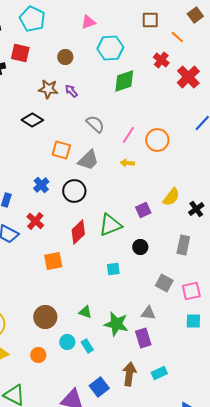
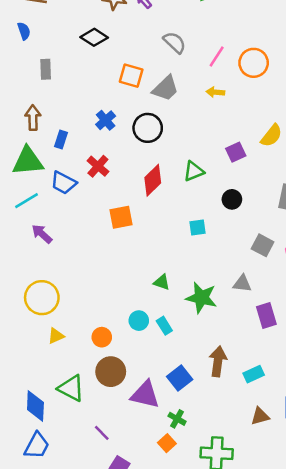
green triangle: (110, 225) -> (194, 171), size x0.7
brown circle: (45, 317) -> (111, 372), moved
purple rectangle: (143, 338) -> (266, 315), moved
cyan rectangle: (159, 373) -> (254, 374), moved

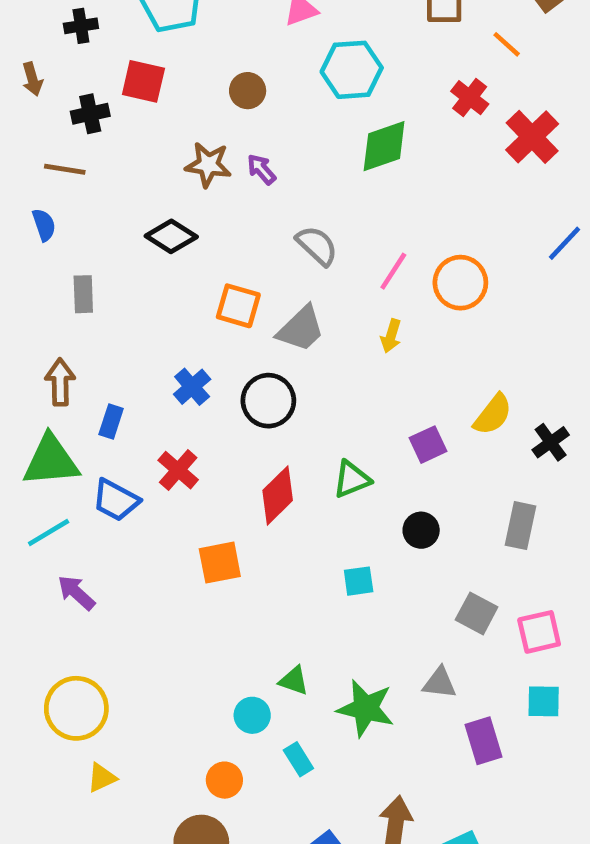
yellow arrow: (215, 92) -> (391, 336), turned -78
cyan circle: (139, 321) -> (252, 715), moved
orange circle: (102, 337) -> (224, 780), moved

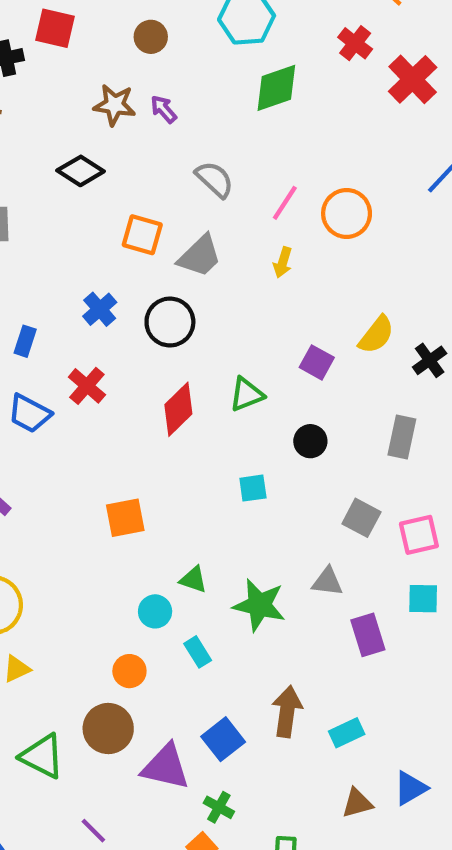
purple square: (428, 445) -> (317, 362), turned -36
orange square: (220, 563) -> (125, 518), moved

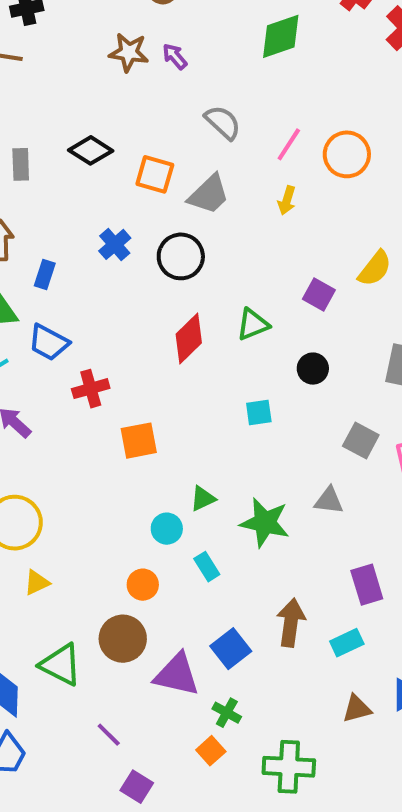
black diamond: (81, 171) -> (91, 150), moved
red cross: (87, 386) -> (91, 389), moved, turned 33
green triangle: (193, 580) -> (203, 499), turned -44
purple rectangle: (368, 635) -> (367, 585), moved

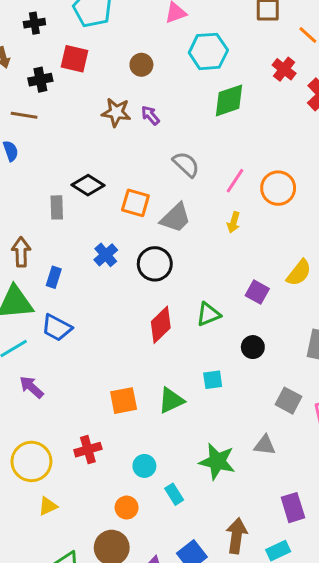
gray rectangle: (21, 164) -> (57, 207), moved
red cross: (91, 389) -> (88, 450), moved
green triangle: (203, 499) -> (171, 401), moved, size x1.4

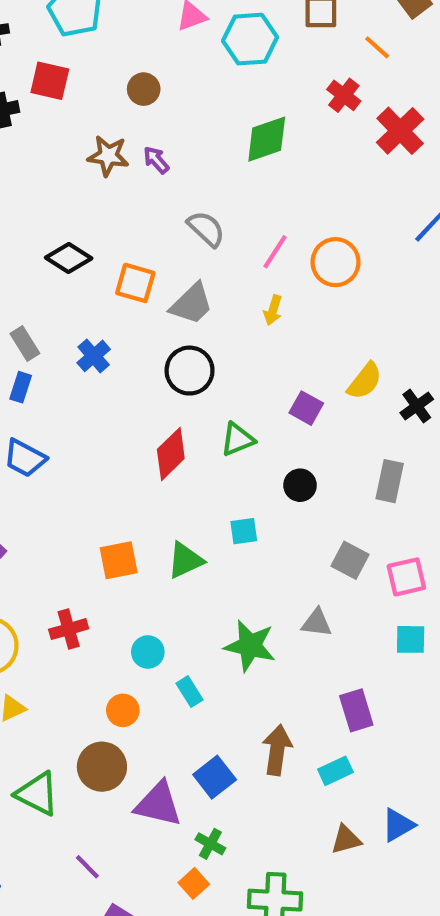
cyan hexagon: (208, 51) -> (250, 39), moved
gray rectangle: (57, 207) -> (25, 343), moved, turned -30
black circle: (155, 264) -> (190, 371), moved

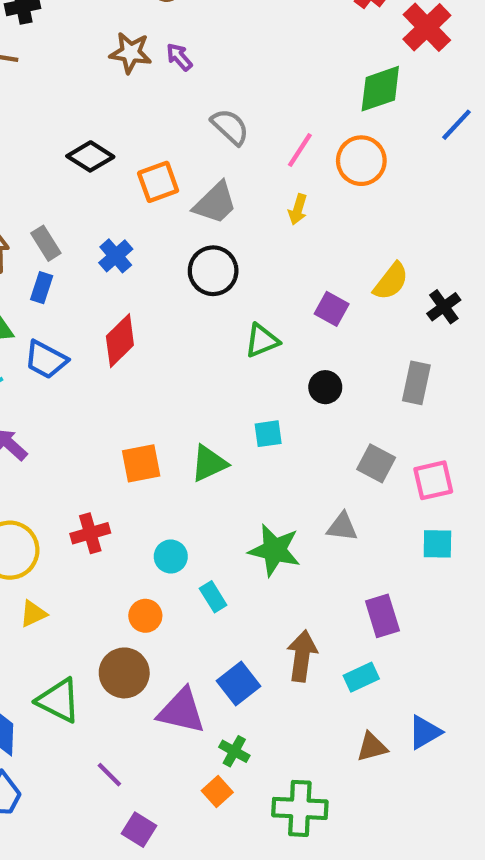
green diamond: (267, 139) -> (380, 89), moved
orange square: (135, 283) -> (158, 182), turned -36
red diamond: (171, 454) -> (120, 341), moved

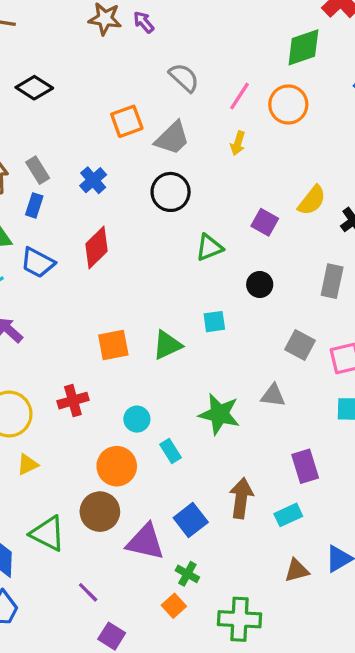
black diamond: (90, 156) -> (34, 88), moved
orange circle: (145, 616) -> (117, 466), size x1.5

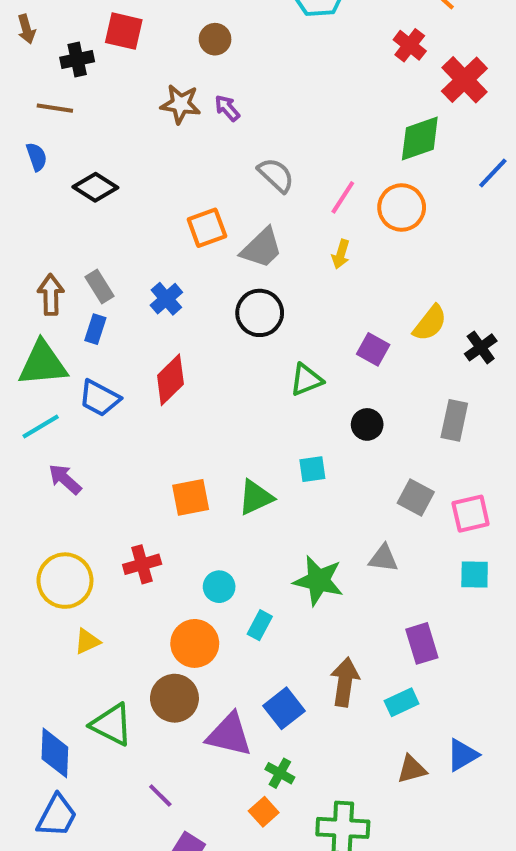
cyan rectangle: (171, 451) -> (260, 625), turned 60

